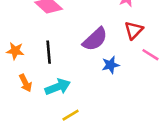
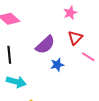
cyan arrow: (58, 87) -> (16, 82), turned 36

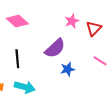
pink star: (70, 13) -> (72, 21), moved
red triangle: (75, 38) -> (94, 28), moved

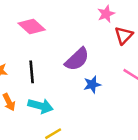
pink star: (72, 21) -> (106, 14), moved

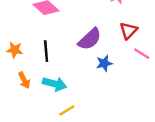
red triangle: (124, 35) -> (128, 31), moved

